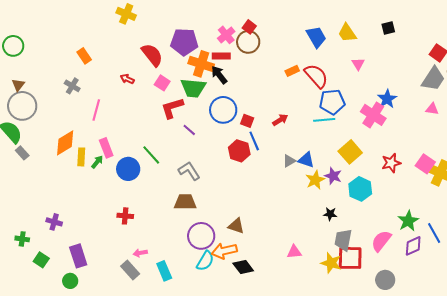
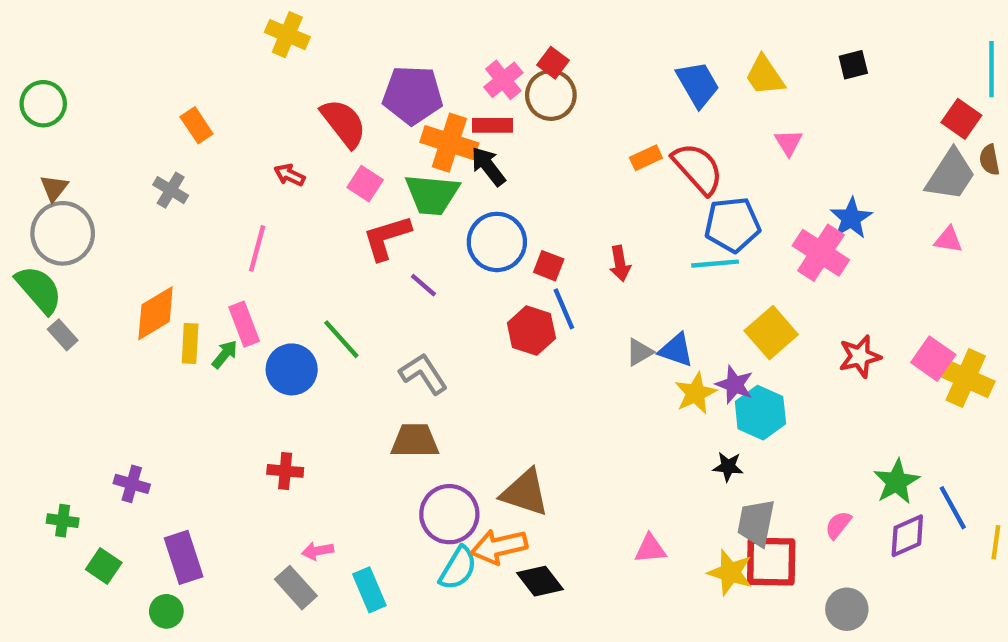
pink line: (96, 110) -> (257, 248), moved
red arrow: (280, 120) -> (620, 264), turned 112
cyan hexagon: (360, 189) -> (760, 413), moved
brown triangle: (236, 226) -> (525, 493), size x1.4
pink semicircle: (381, 241) -> (838, 525), size x0.6

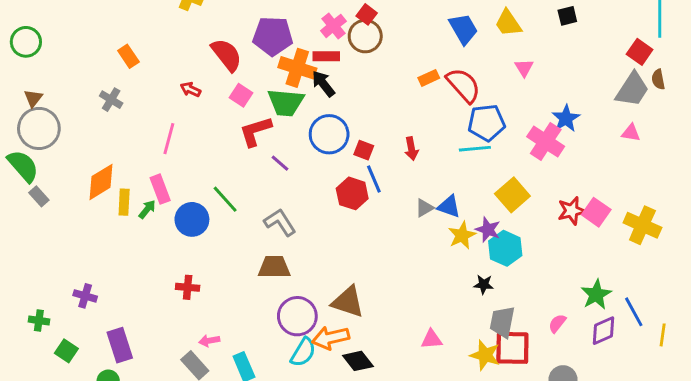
pink square: (933, 359) -> (596, 212), moved

